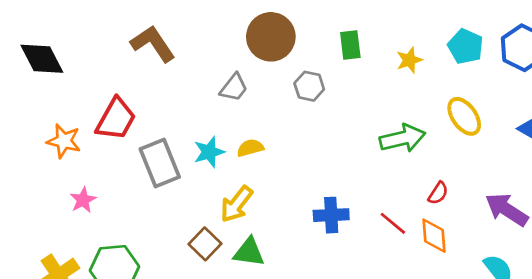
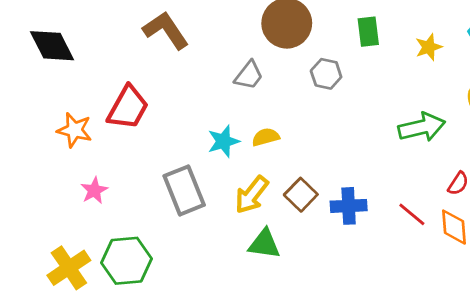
gray rectangle: (160, 163) -> (184, 190), moved
brown square: (205, 244) -> (301, 195), moved

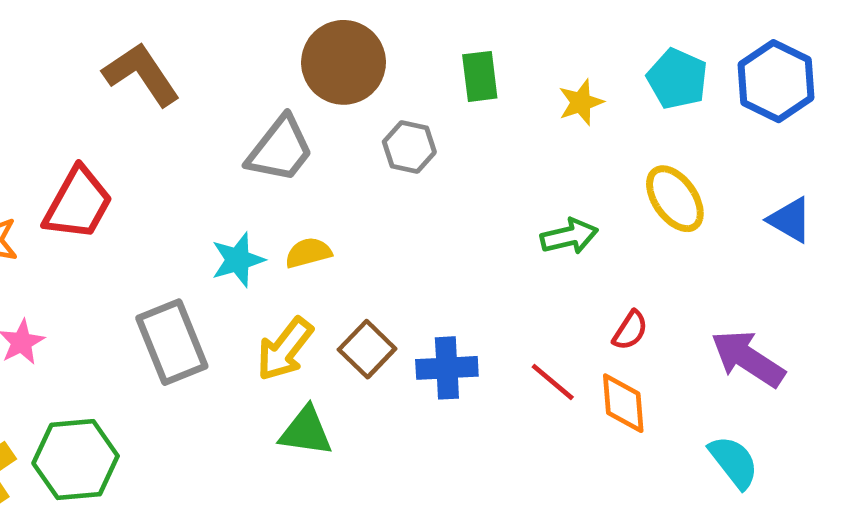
gray trapezoid: (249, 75) -> (280, 149), size x1.4
green arrow: (422, 127) -> (569, 236), size x0.7

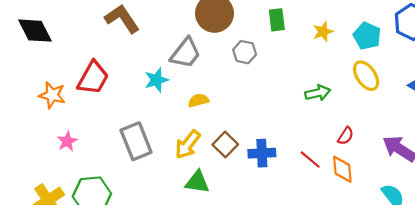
cyan pentagon: (677, 79) -> (367, 36), moved
cyan star: (238, 260) -> (156, 80), moved

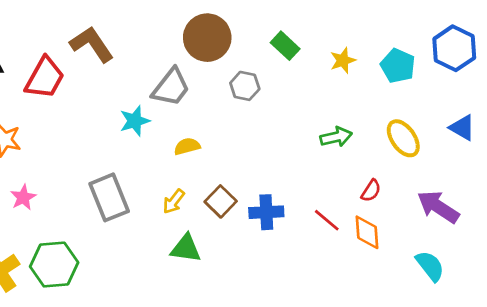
green rectangle: (277, 20) -> (285, 46), turned -40
yellow ellipse: (366, 76) -> (403, 138), moved
red trapezoid: (93, 78) -> (45, 78), moved
yellow arrow: (188, 144) -> (174, 201), size x0.7

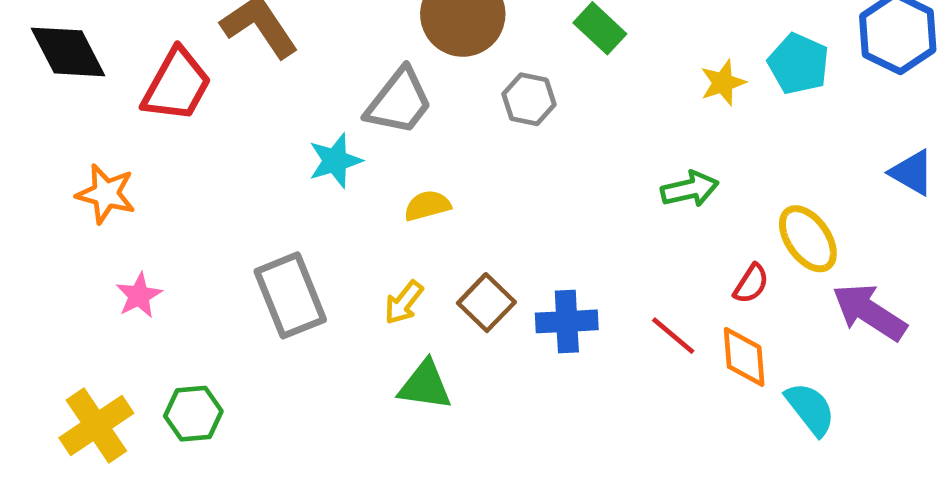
yellow star: (343, 60) -> (723, 83), moved
yellow ellipse: (403, 138) -> (808, 239), moved
green hexagon: (54, 265) -> (193, 414), size x0.7
cyan semicircle: (430, 266) -> (810, 409), moved

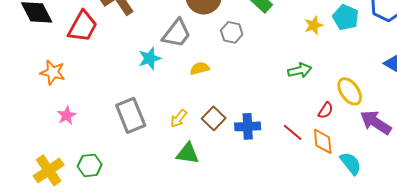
yellow semicircle: (427, 206) -> (200, 68), moved

